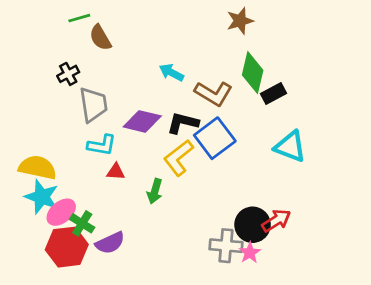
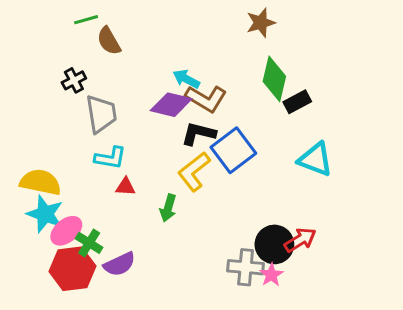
brown L-shape: (213, 93) -> (206, 99), moved
purple diamond: (142, 121) -> (171, 105), moved

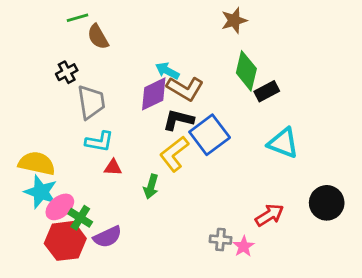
purple diamond: (171, 105) -> (154, 94), turned -39
black circle: (274, 244) -> (327, 203), moved
gray cross: (246, 267) -> (220, 240), size x0.7

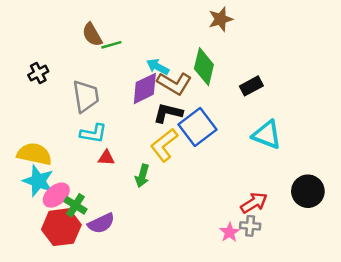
green line: (78, 18) -> (111, 45), moved
green diamond: (246, 71) -> (204, 67), moved
black cross: (67, 72) -> (38, 73), moved
gray cross: (220, 240) -> (250, 226), moved

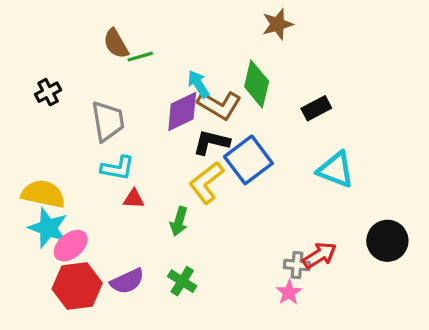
cyan arrow: (158, 67) -> (198, 84), turned 30
green cross: (75, 205) -> (182, 281), moved
gray cross: (250, 226) -> (297, 265), moved

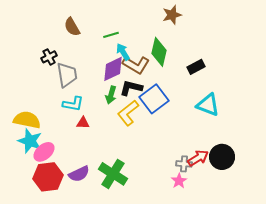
green line: (140, 57) -> (111, 35), moved
black cross: (48, 92) -> (49, 57), moved
green arrow: (179, 221) -> (111, 95), moved
black circle: (387, 241) -> (222, 157), moved
green cross: (182, 281) -> (113, 174), size x1.6

